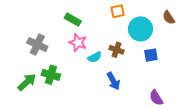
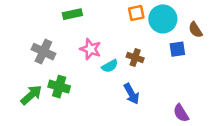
brown semicircle: (169, 18) -> (195, 30), moved
green rectangle: (73, 20) -> (72, 14), moved, turned -42
cyan circle: (140, 29) -> (163, 19), moved
blue square: (151, 55) -> (177, 49), moved

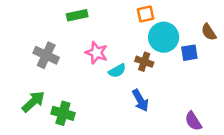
cyan circle: (163, 19) -> (164, 37), moved
green cross: (59, 87) -> (63, 113), moved

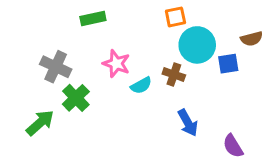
brown semicircle: (209, 32) -> (252, 39), turned -72
blue arrow: (140, 100) -> (188, 123), moved
green cross: (63, 113) -> (76, 98), moved, turned 30

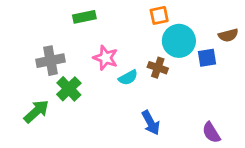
gray cross: (56, 67) -> (51, 61), turned -36
blue arrow: (188, 123) -> (151, 123), moved

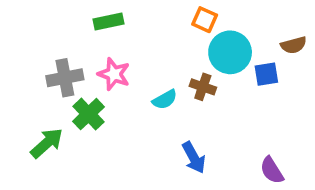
orange square: (159, 15) -> (205, 20), turned 36
pink star: (106, 58) -> (114, 74), moved

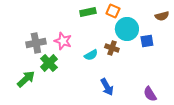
green rectangle: (108, 21) -> (88, 12), moved
brown semicircle: (294, 45) -> (162, 16), moved

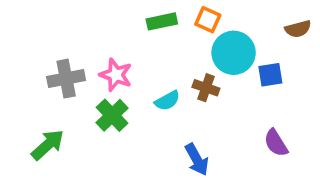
green cross: (49, 63) -> (112, 115), moved
purple semicircle: (150, 94) -> (276, 143), moved

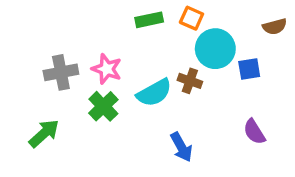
cyan semicircle: (167, 101) -> (154, 93), size x1.5

